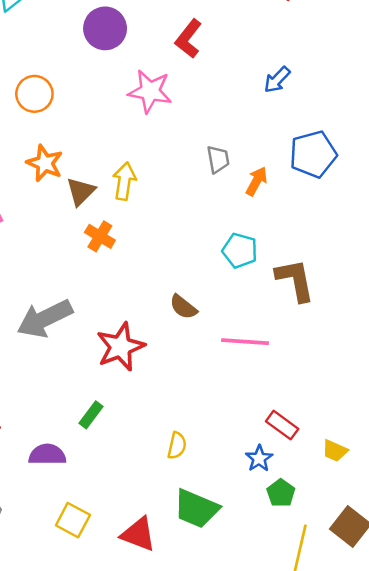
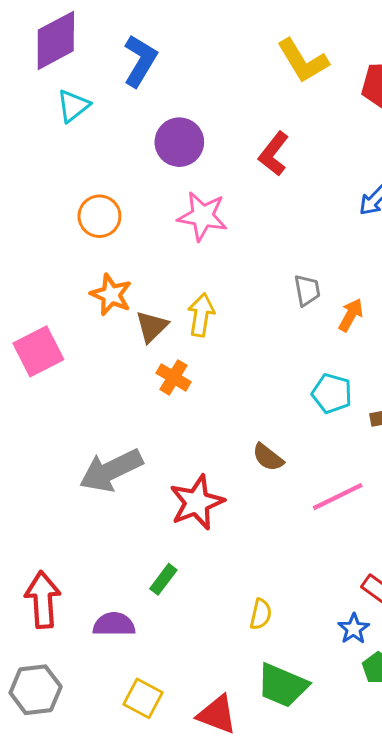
pink star: (150, 91) -> (203, 216), moved
pink line: (245, 342) -> (338, 497), turned -30

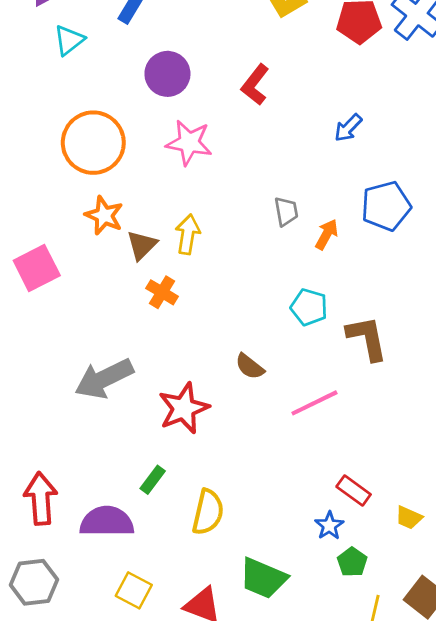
orange circle: (99, 216) -> (93, 143), size x1.6
yellow semicircle: (261, 614) -> (208, 512), moved, size x1.6
purple semicircle: (114, 624) -> (107, 522), size x1.4

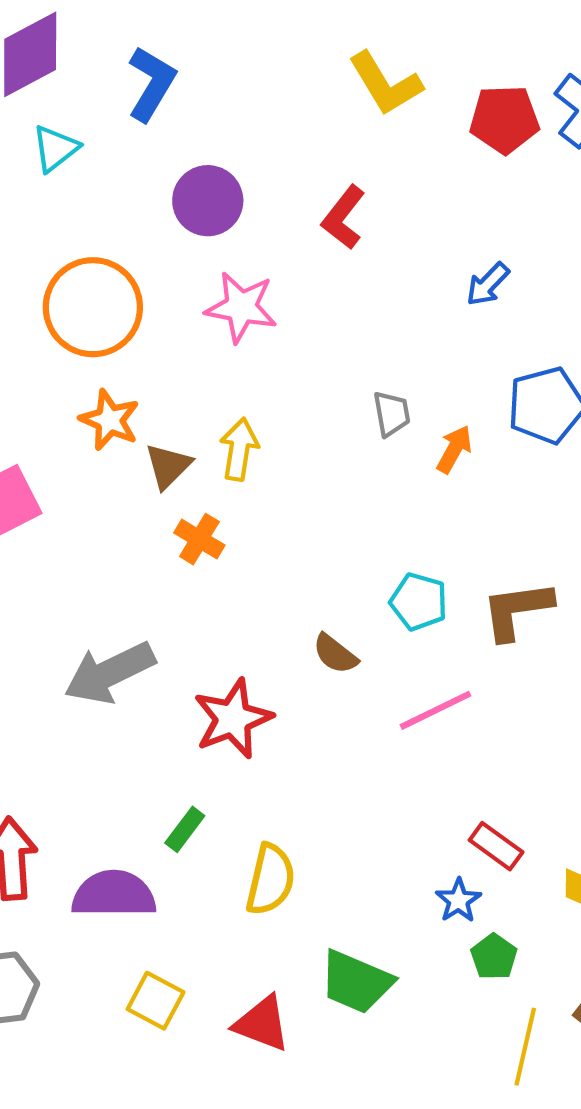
cyan pentagon: (309, 307) -> (419, 602), moved
brown L-shape: (367, 338) -> (517, 610), turned -87

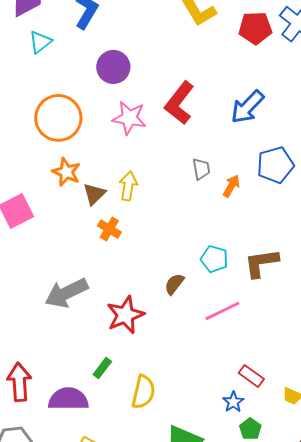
red L-shape: (344, 217) -> (179, 103), moved, size x1.4
blue arrow: (488, 284) -> (247, 107), size x1.6
brown semicircle: (335, 654) -> (174, 284), turned 90

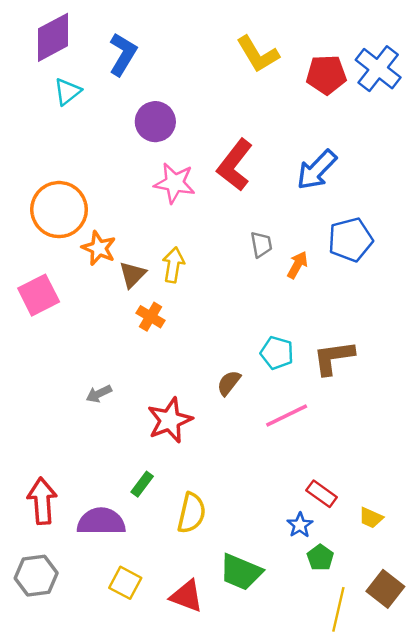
orange circle: (58, 118) -> (59, 210), moved
gray arrow: (66, 293) -> (99, 394), size x0.5

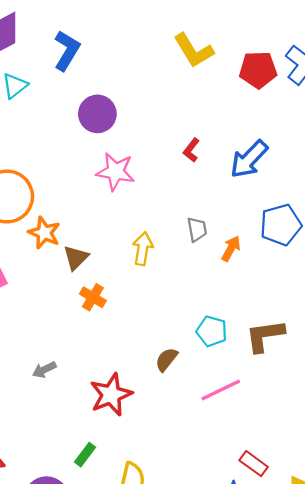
red L-shape: (235, 165) -> (191, 150), moved, size x0.5
yellow arrow: (173, 265) -> (143, 249), moved

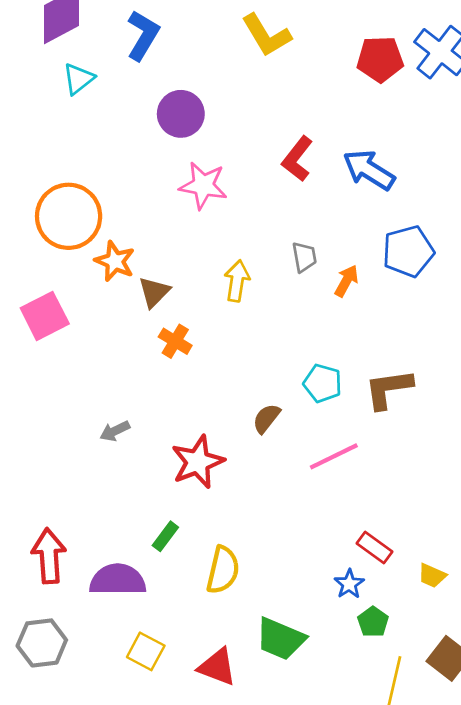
yellow L-shape: (194, 51) -> (266, 35), moved
red L-shape: (191, 150) -> (297, 159), size x1.5
blue arrow: (249, 159) -> (369, 170), turned 78

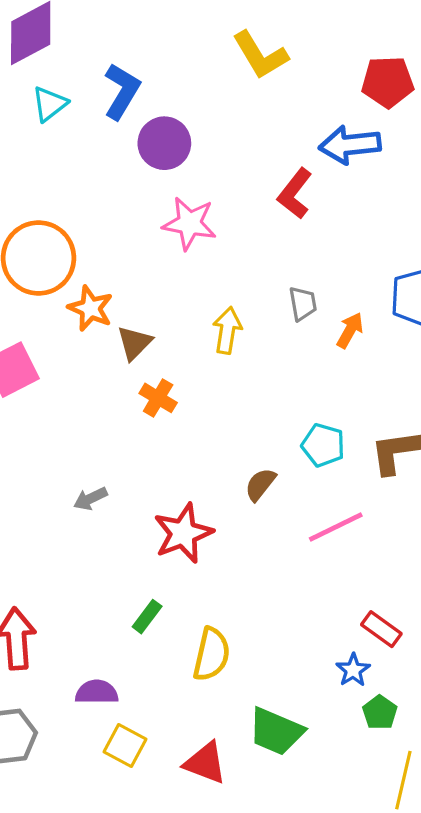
blue L-shape: (143, 35) -> (122, 91), moved
blue arrow: (369, 170) -> (350, 145), moved, turned -38
purple semicircle: (118, 580) -> (97, 692), moved, size x0.7

